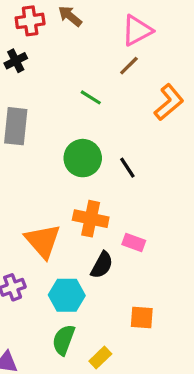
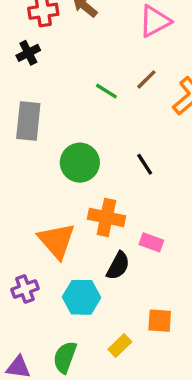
brown line: (129, 66) -> (146, 79), moved
green circle: (83, 158) -> (80, 163), moved
green semicircle: (64, 340) -> (65, 357), moved
yellow rectangle: (100, 357) -> (120, 346), moved

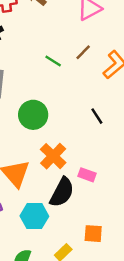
black line: (145, 164) -> (97, 116), moved
orange cross: (106, 217) -> (53, 156), turned 32
black semicircle: (118, 266) -> (62, 192), size x1.4

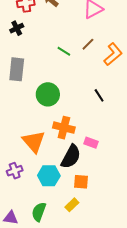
orange cross: (53, 156) -> (64, 128), turned -30
orange square: (93, 234) -> (81, 182), moved

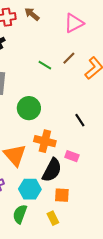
black line: (99, 95) -> (80, 120), moved
yellow rectangle: (72, 205) -> (53, 218), turned -72
green semicircle: (39, 212) -> (20, 214), moved

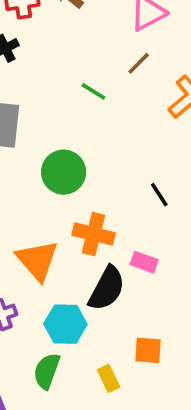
brown line: (69, 58) -> (139, 63), moved
orange square: (62, 195) -> (148, 350), moved

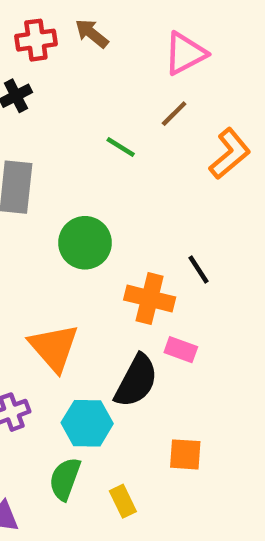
orange cross: (94, 234) -> (150, 298), moved
yellow rectangle: (109, 378) -> (123, 501), moved

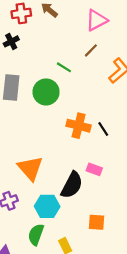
green circle: (85, 243) -> (46, 92), moved
orange cross: (150, 298) -> (79, 126), moved

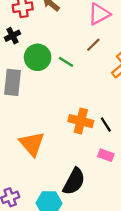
green circle: (46, 92) -> (38, 57), moved
orange triangle: (30, 168) -> (32, 144), moved
pink rectangle: (94, 169) -> (106, 155), moved

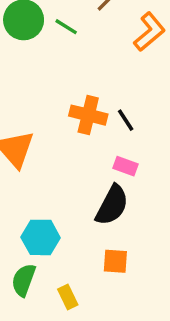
black semicircle: (74, 181) -> (112, 205), moved

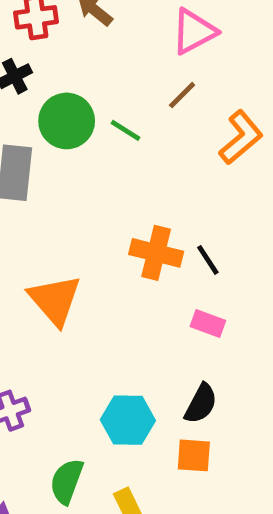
black semicircle: (112, 205) -> (201, 404), moved, size x0.7
cyan hexagon: (41, 237) -> (128, 420), moved

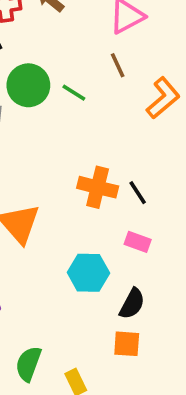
brown line: (182, 95) -> (118, 65), turned -70
cyan hexagon: (128, 420) -> (88, 273), moved

